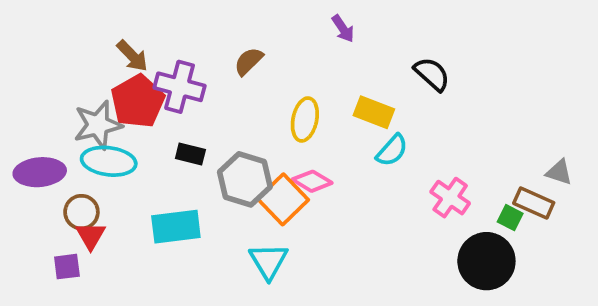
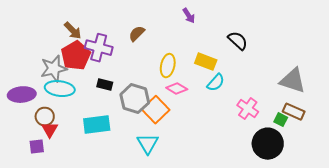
gray triangle: (559, 172) -> (293, 81), moved, size x1.8
pink diamond: (312, 181) -> (177, 89), moved

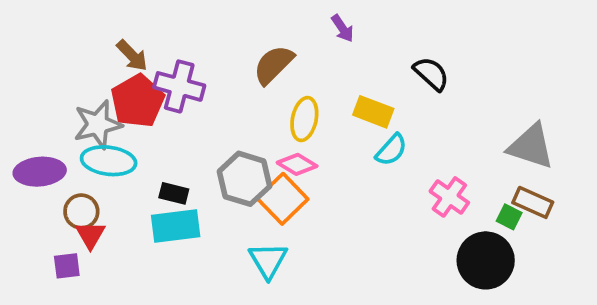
brown semicircle: (137, 34) -> (274, 65), moved, size x1.4
black rectangle: (105, 85) -> (174, 193), moved
pink diamond: (177, 89) -> (297, 164), moved

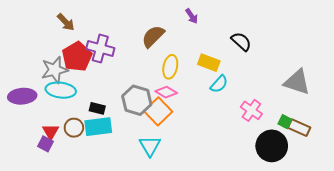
brown arrow: (132, 56) -> (66, 22), moved
brown rectangle: (533, 202) -> (299, 128), moved
brown circle: (81, 211) -> (74, 128), moved
purple square: (67, 266) -> (45, 144), moved, turned 35

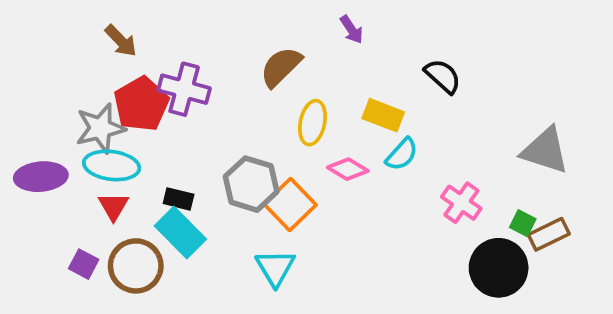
pink diamond: (166, 92) -> (348, 169), moved
cyan rectangle: (98, 127) -> (180, 232), turned 52
brown circle: (74, 128) -> (136, 266), moved, size x1.5
brown rectangle: (299, 128) -> (549, 234), turned -50
red triangle: (51, 132) -> (113, 206), moved

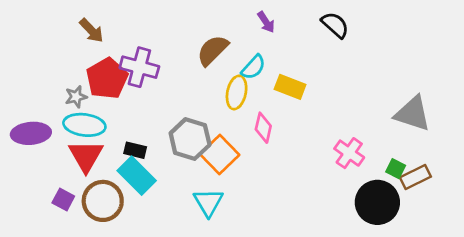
black semicircle: (443, 76) -> (335, 25), moved
gray star: (100, 128) -> (76, 97), size x0.6
cyan semicircle: (402, 154) -> (253, 67), moved
pink diamond: (348, 169) -> (263, 128), turned 72
red triangle: (113, 206) -> (86, 156), size x1.5

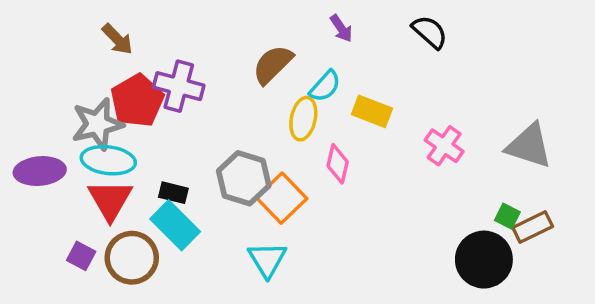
gray star: (76, 97) -> (97, 124), size x1.8
pink cross: (349, 153) -> (444, 146), moved

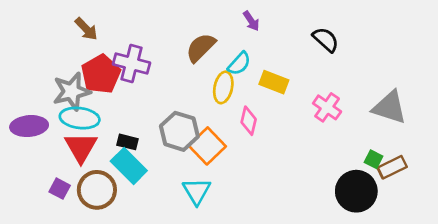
black semicircle: (430, 32) -> (326, 40), moved

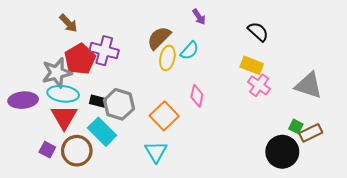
yellow rectangle: (274, 82) -> (252, 65), moved
yellow ellipse: (223, 87) -> (167, 58), moved
gray hexagon: (179, 131) -> (119, 104), moved
black rectangle: (128, 142) -> (98, 101), moved

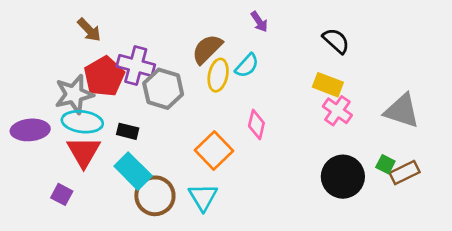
gray hexagon: (119, 104) -> (163, 89), moved
brown circle: (77, 151) -> (155, 196), moved
black circle: (282, 152) -> (343, 177), moved

